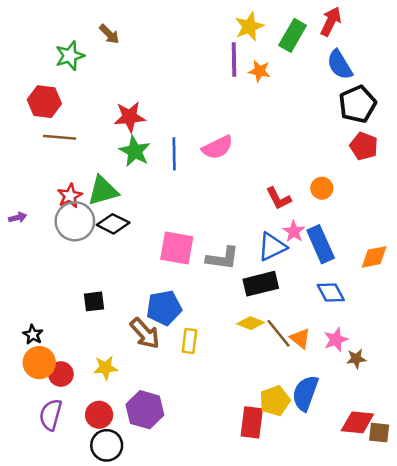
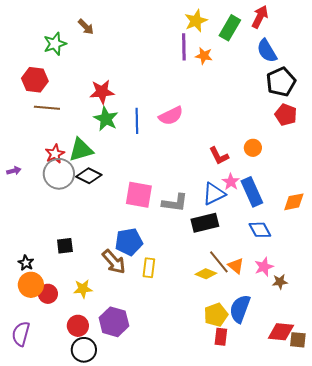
black square: (94, 301) -> (65, 246), moved
yellow diamond: (251, 323) -> (206, 274), moved
purple semicircle: (51, 415) -> (21, 334), moved
red rectangle: (252, 422) -> (221, 337), moved, size x0.7

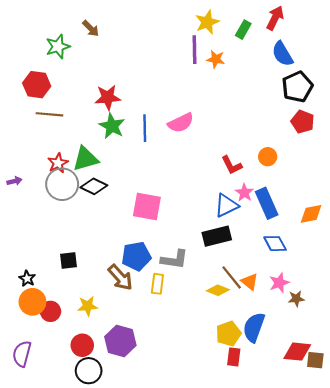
green rectangle: (230, 28) -> (243, 30), size x0.7
gray L-shape: (175, 203) -> (174, 259), moved

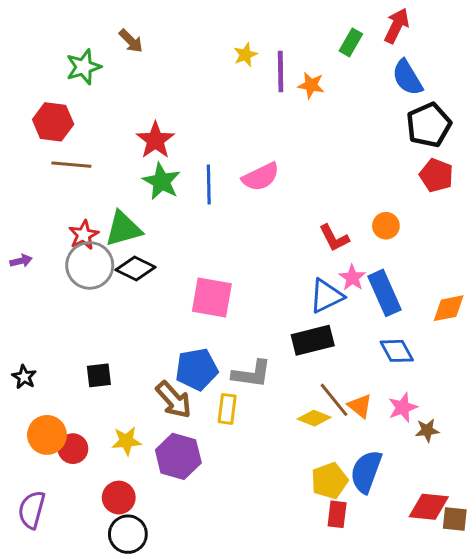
yellow star: (207, 22) -> (245, 55), moved, size x0.7
red star: (108, 97) -> (155, 140), turned -30
black star: (27, 279) -> (24, 377), moved
purple hexagon: (120, 341) -> (178, 456), moved

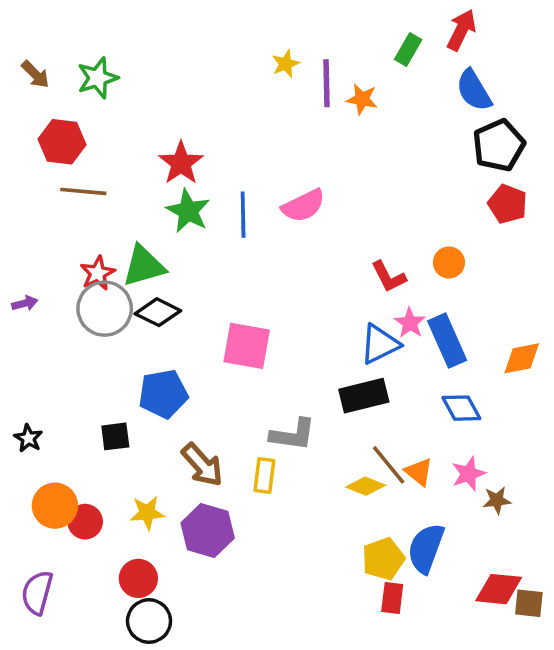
brown arrow: (131, 41) -> (35, 74), moved
blue pentagon: (197, 369) -> (163, 394), moved

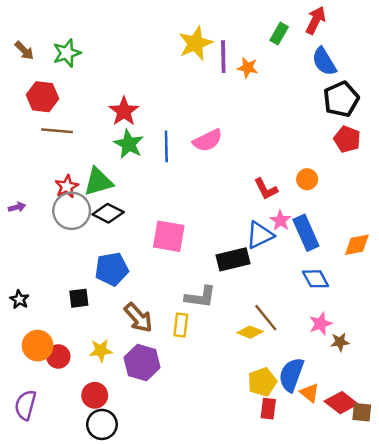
yellow star: (286, 64) -> (195, 43), size x1.8
black rectangle: (364, 396) -> (233, 259), moved
orange triangle: (419, 472) -> (310, 393), moved
red diamond: (499, 589) -> (341, 403), turned 32

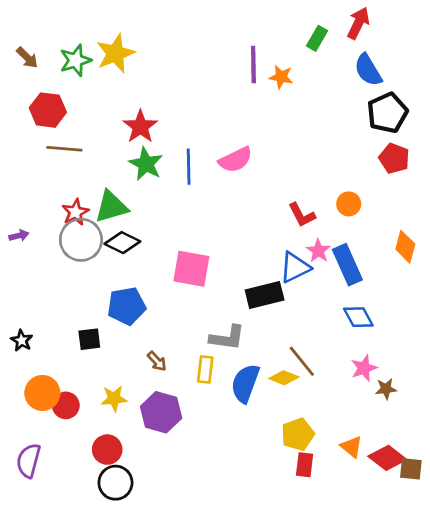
yellow star: (195, 43) -> (115, 53), moved
orange diamond: (357, 245) -> (405, 247), moved, turned -64
brown arrow: (138, 318) -> (157, 361), size x0.6
blue semicircle: (291, 375) -> (245, 383), moved

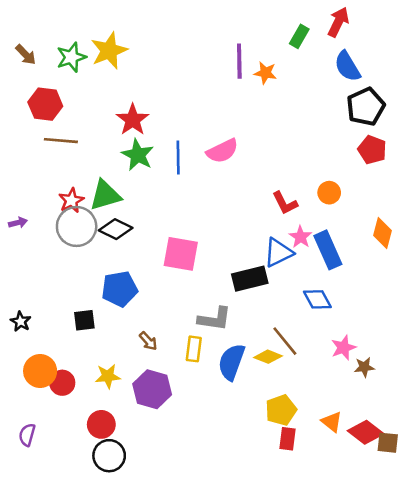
blue diamond: (358, 317) -> (317, 299), moved
purple semicircle: (29, 461) -> (27, 435), size x0.7

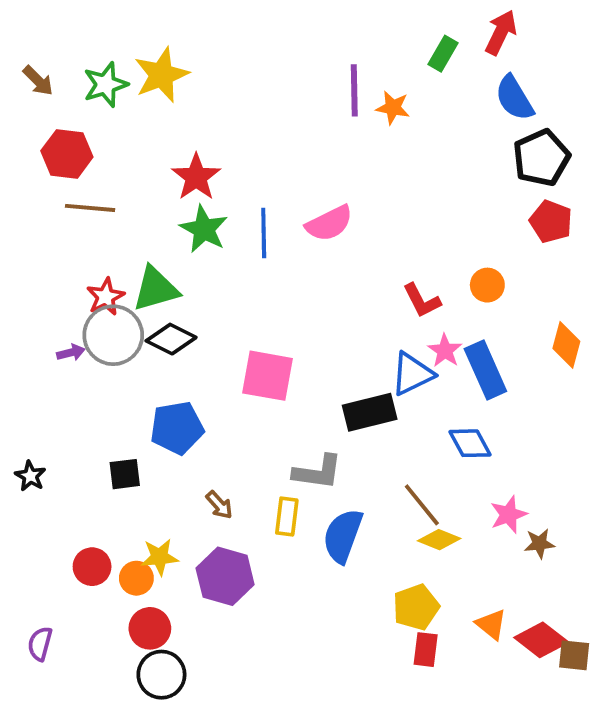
purple arrow: (18, 223) -> (71, 353), moved
yellow diamond: (268, 357) -> (439, 540), moved
orange circle: (40, 371) -> (136, 578), moved, size x0.7

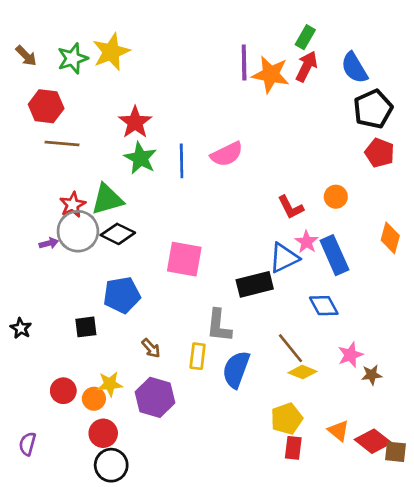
red arrow: (501, 32) -> (307, 66), moved
orange star: (393, 108) -> (271, 74), size x1.6
gray L-shape: (318, 472) -> (219, 326), turned 88

